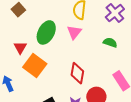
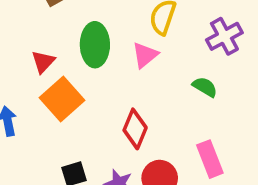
green ellipse: (46, 32) -> (95, 45), turned -40

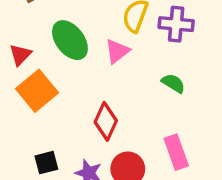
purple cross: (224, 36) -> (176, 24), moved, turned 32
green ellipse: (95, 45) -> (70, 40), turned -39

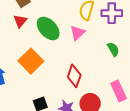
red triangle: (20, 55) -> (20, 21), moved
green semicircle: (173, 83) -> (113, 49), turned 32

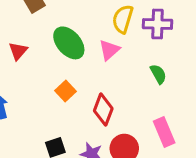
red triangle: (20, 21) -> (18, 51), moved
orange square: (31, 61) -> (65, 91), moved, size x0.6

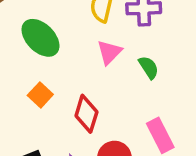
pink triangle: (109, 50) -> (109, 52), moved

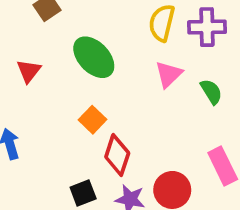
red diamond: (86, 114) -> (117, 155), moved

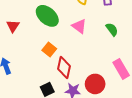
pink triangle: (169, 74) -> (79, 26), moved, turned -35

